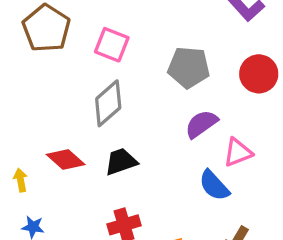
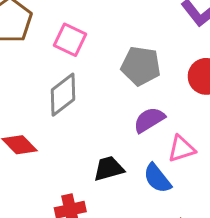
black trapezoid: (121, 162) -> (109, 169), moved

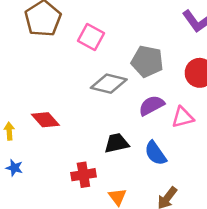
gray diamond: (63, 95) -> (109, 84), moved, turned 48
pink triangle: (182, 149) -> (183, 117), moved

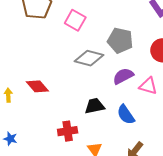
pink triangle: (183, 117) -> (148, 86), turned 30
blue star: (14, 168) -> (10, 139), moved

